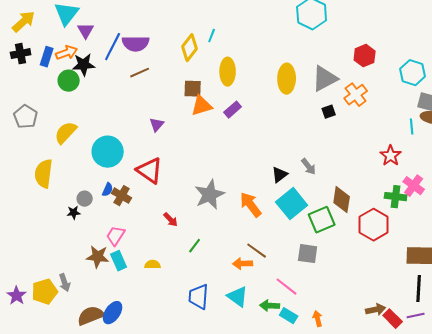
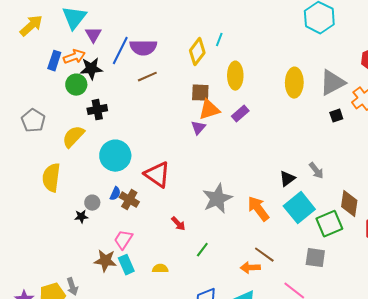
black cross: (21, 54) -> (97, 110), moved
purple triangle: (157, 125) -> (198, 128), moved

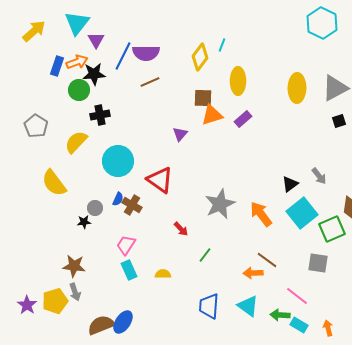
purple triangle: (198, 128) -> (180, 134), moved
yellow semicircle: (51, 178) -> (54, 183), turned -44
brown star: (105, 261) -> (74, 266), moved

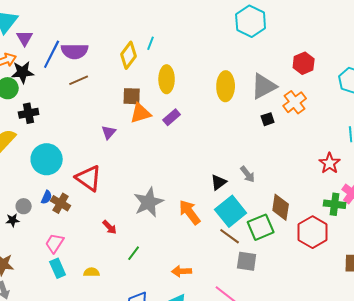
brown line: (267, 260) -> (230, 236), moved

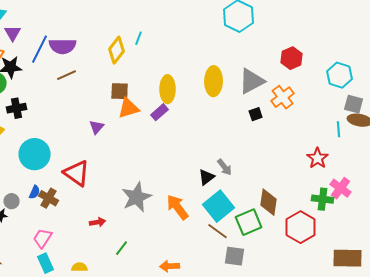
yellow ellipse: (167, 79) -> (168, 89), moved
gray arrow: (248, 174) -> (225, 167), moved
red arrow: (110, 227) -> (98, 222), turned -56

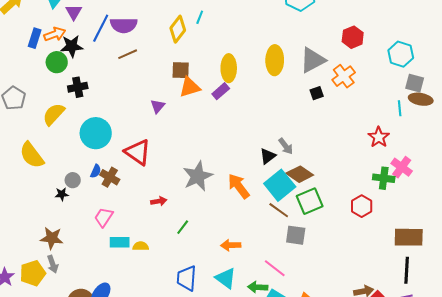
brown diamond: (269, 202) -> (300, 174), moved, turned -64
red hexagon: (301, 227) -> (362, 206), size x0.7
cyan rectangle: (46, 263) -> (120, 242), moved, turned -66

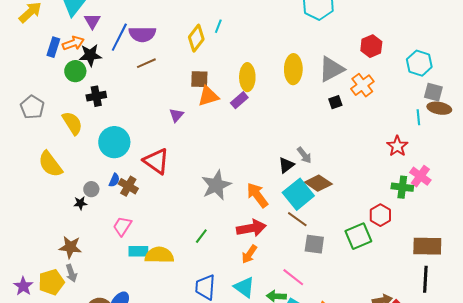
yellow semicircle: (54, 114) -> (72, 123), turned 105
red arrow: (159, 201) -> (251, 228), moved, size x1.8
green square: (310, 201) -> (358, 236), moved
orange arrow: (231, 245) -> (249, 254), turned -54
yellow semicircle: (141, 246) -> (159, 255), size x1.8

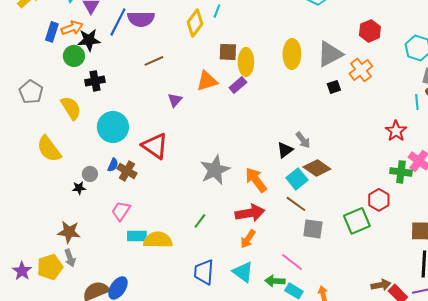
brown line: (146, 63) -> (154, 61), moved
brown square: (199, 79) -> (228, 52), moved
cyan square: (298, 194) -> (297, 179), size x0.7

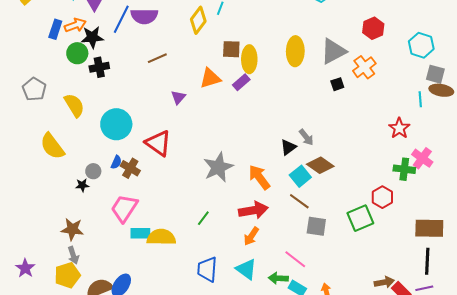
black cross: (95, 81) -> (99, 67), moved
pink trapezoid: (121, 211) -> (124, 208), size x1.4
yellow pentagon: (50, 267) -> (67, 275), moved

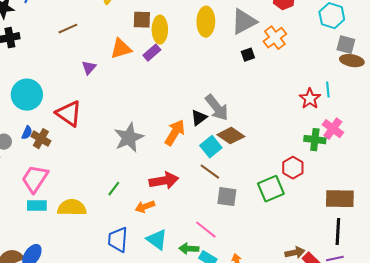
cyan line: (420, 99) -> (328, 90), moved
gray arrow: (306, 137) -> (217, 108), size x1.6
orange arrow: (259, 177) -> (175, 133), moved, turned 68
cyan rectangle: (140, 233) -> (37, 206), moved
orange arrow: (251, 236) -> (145, 207), moved, turned 36

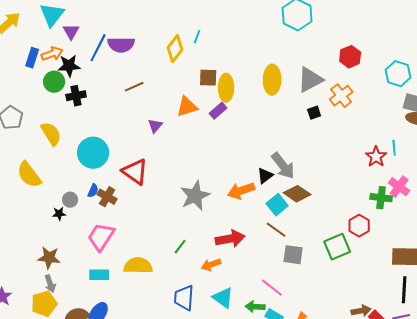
orange arrow: (175, 133) -> (241, 191), turned -140
cyan rectangle: (37, 206) -> (99, 275), moved

